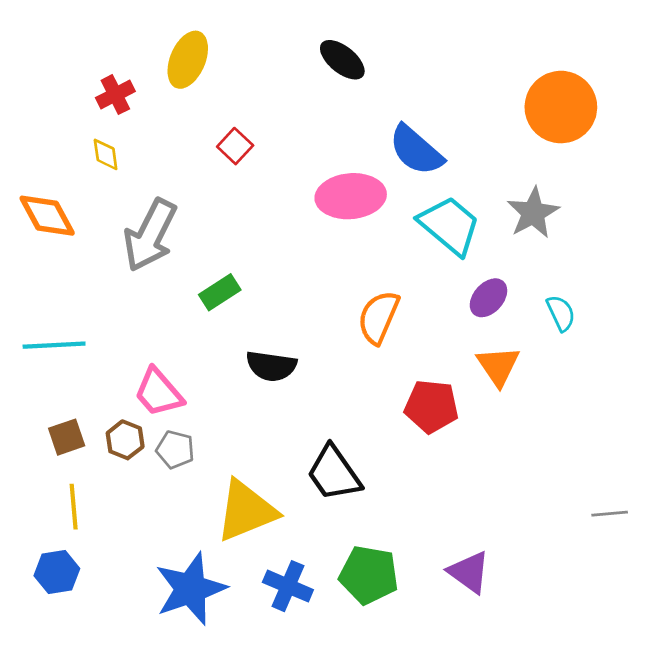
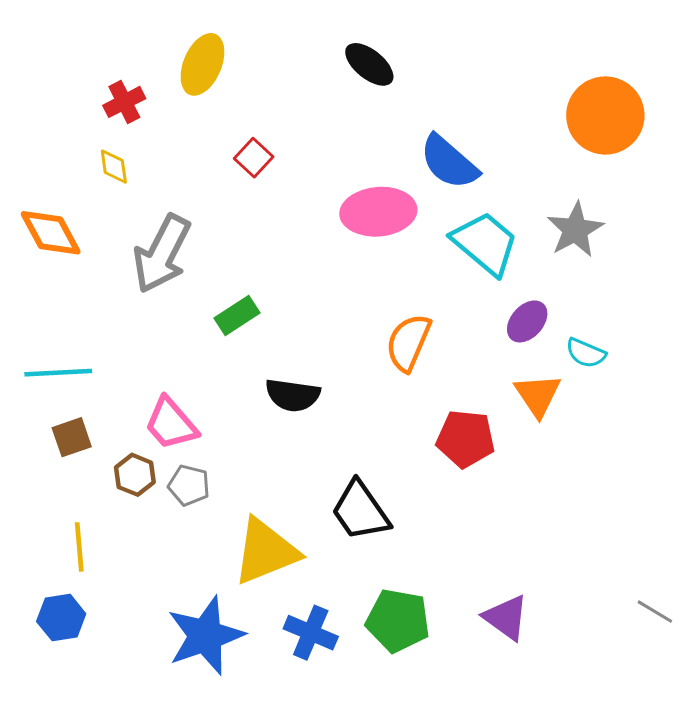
cyan semicircle: (561, 313) -> (586, 353), moved, turned 138
brown square: (67, 437) -> (72, 437), moved
gray line: (610, 514) -> (655, 612), moved, turned 36

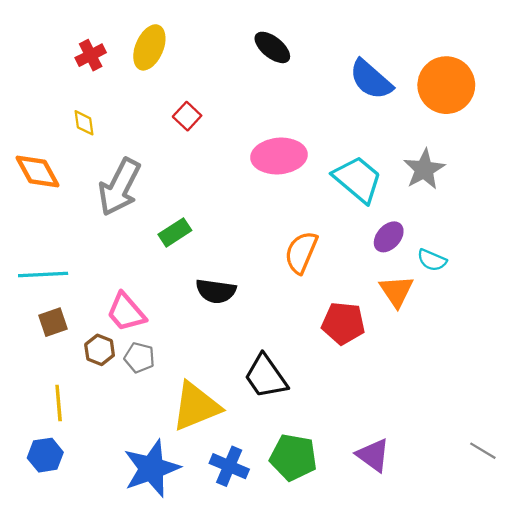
red cross: (124, 102) -> (91, 55), moved
blue semicircle: (449, 162) -> (371, 80), moved

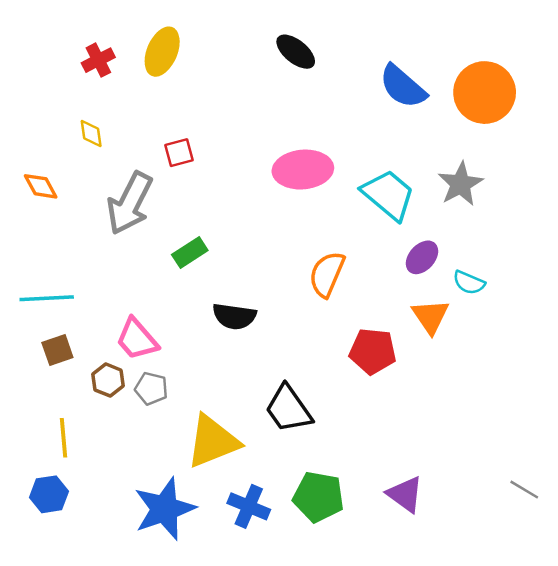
red square: (187, 116) -> (179, 153), moved, turned 32
orange diamond: (38, 172) -> (41, 186), size x0.7

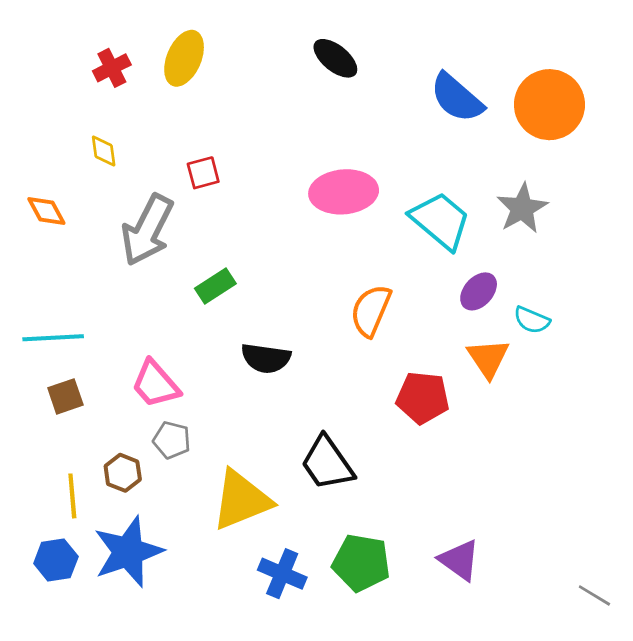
brown hexagon: (108, 380) -> (123, 473), moved
gray line: (524, 490) -> (594, 595), moved
blue star: (165, 509) -> (128, 552), moved

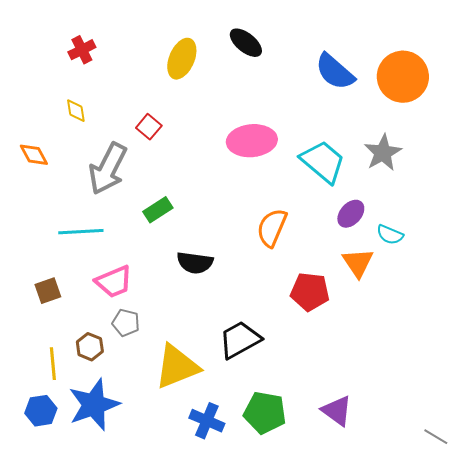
yellow ellipse: (184, 58) -> (182, 59), moved
red square: (203, 173) -> (149, 127), turned -35
cyan line: (53, 338) -> (81, 232), moved
pink trapezoid: (155, 384) -> (114, 282), turned -72
black trapezoid: (327, 463) -> (240, 340), turned 96

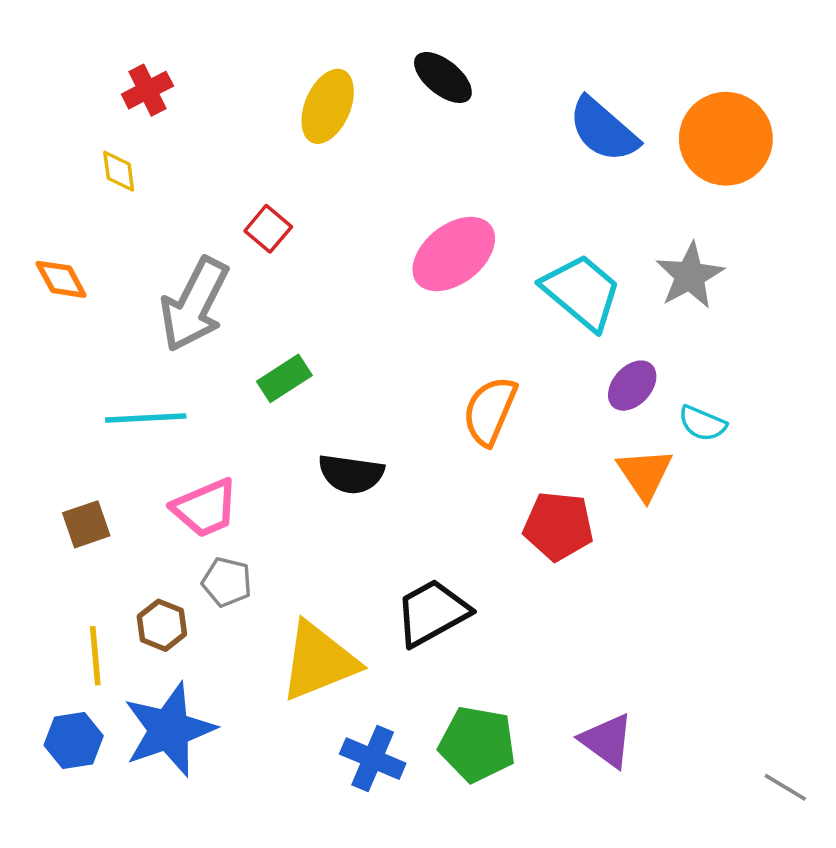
yellow diamond: (76, 111) -> (119, 171), moved
pink ellipse: (252, 141) -> (454, 254), turned -33

